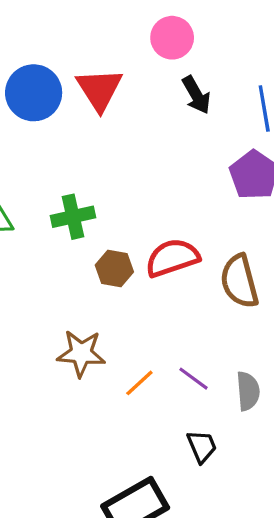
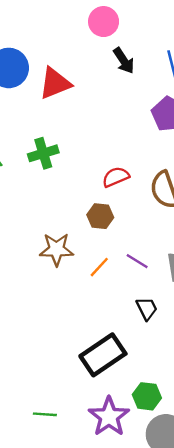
red triangle: (99, 89) -> (55, 83), moved, turned 45
red semicircle: (172, 258) -> (116, 177), size x0.7
brown hexagon: (114, 268) -> (100, 216), moved

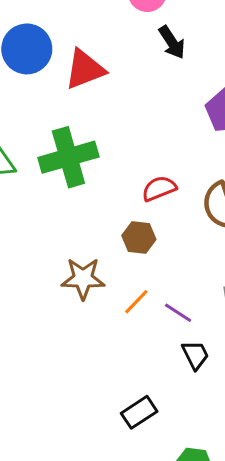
green cross: (43, 153) -> (68, 157), size x1.5
purple line: (137, 261) -> (178, 313), moved
black rectangle: (103, 355) -> (139, 412), size x0.6

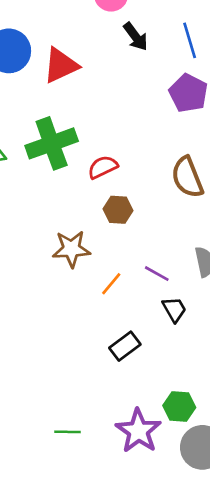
red semicircle: (159, 189) -> (103, 167), moved
orange line: (136, 302) -> (111, 284), moved
black rectangle: (139, 412) -> (125, 346), moved

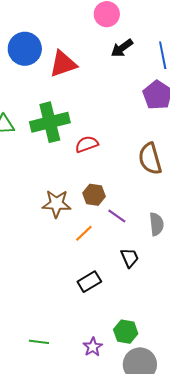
black arrow: (136, 37) -> (122, 48), turned 85
brown hexagon: (118, 210) -> (94, 195), moved
purple line: (157, 274) -> (117, 216), moved
purple star: (138, 431) -> (93, 347), size x0.6

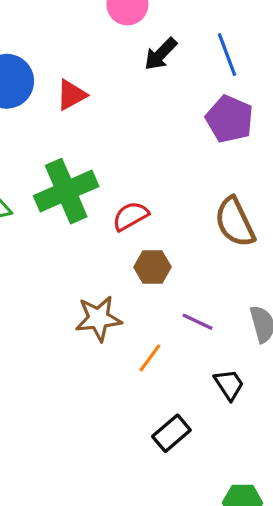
red triangle: (63, 64) -> (71, 95), size x0.7
brown hexagon: (94, 195) -> (152, 267), moved

